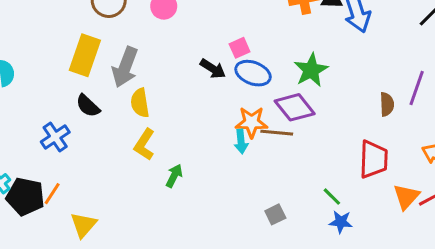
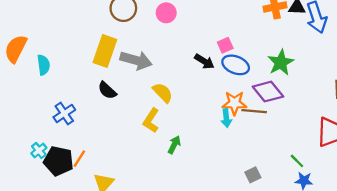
gray arrow: (125, 67) -> (136, 60), turned -96
yellow semicircle: (140, 103) -> (163, 93), moved, turned 145
blue cross: (55, 137) -> (64, 113), moved

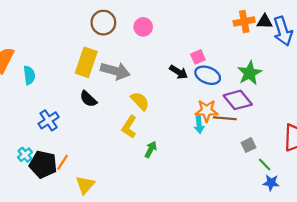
gray square: (253, 175) -> (248, 145), moved

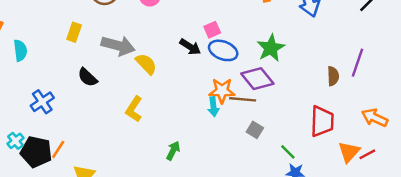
yellow rectangle: (86, 62) -> (74, 32), moved, size x0.6
yellow semicircle: (140, 101) -> (146, 64), moved
gray square: (248, 145) -> (255, 130), moved, turned -32
green arrow: (151, 149) -> (173, 151), moved

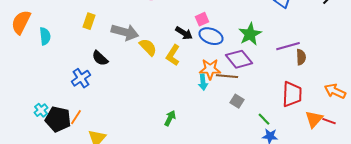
purple line: (358, 63) -> (288, 46), moved, turned 55
blue cross: (42, 102) -> (81, 78), moved
yellow L-shape: (134, 109) -> (173, 55), moved
red line: (367, 154) -> (329, 121), turned 48

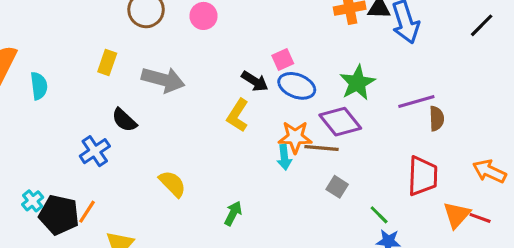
yellow semicircle: (148, 47) -> (172, 184), moved

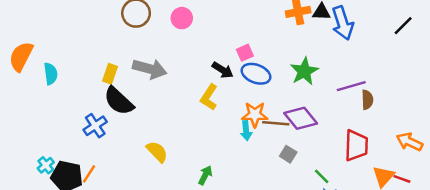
yellow rectangle: (107, 63) -> (110, 74), moved
black semicircle: (124, 120) -> (119, 101), size x1.5
purple diamond: (340, 122) -> (301, 118), moved

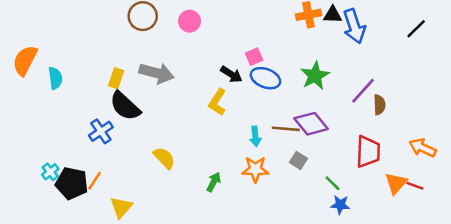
purple line: (351, 86) -> (363, 91), turned -32
orange star: (255, 115) -> (255, 169), moved

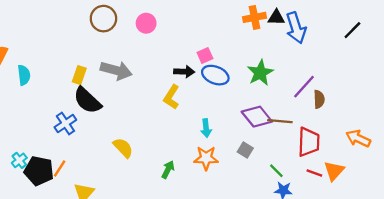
black arrow: (231, 74) -> (184, 72), turned -30
brown line: (286, 129) -> (280, 121), moved
red line: (415, 186) -> (314, 173), moved

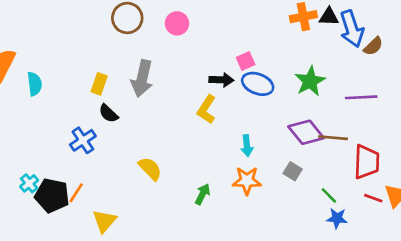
gray arrow: (116, 70) -> (142, 78), turned 88
purple line: (304, 87) -> (361, 97), turned 45
brown semicircle: (319, 99) -> (373, 46), moved, turned 48
black semicircle: (87, 100) -> (108, 113), size x0.6

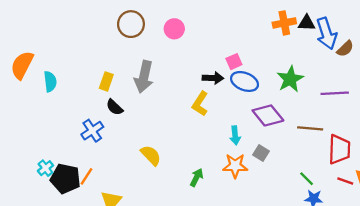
purple diamond: (306, 132) -> (268, 115), moved
gray square: (293, 171) -> (261, 153), moved

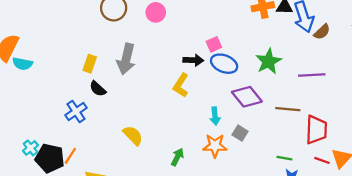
cyan semicircle: (50, 81) -> (23, 64), moved, turned 108
green line: (307, 179) -> (284, 158), turned -35

